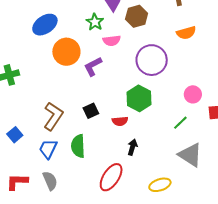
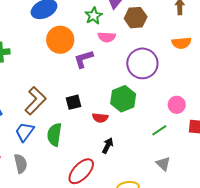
gray triangle: (190, 155) -> (163, 164), size x0.6

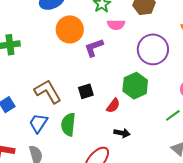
brown L-shape: (35, 101) -> (48, 92), turned -72
red semicircle: (100, 118) -> (113, 106), turned -56
black arrow: (108, 146) -> (122, 133), turned 77

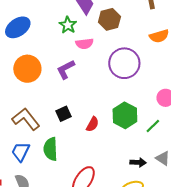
orange circle: (70, 29) -> (27, 69), moved
green hexagon: (135, 86) -> (125, 115), moved
black arrow: (122, 133) -> (138, 162), moved

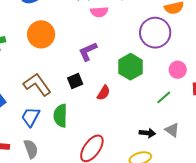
purple circle: (124, 63) -> (155, 33), moved
purple L-shape: (66, 69) -> (88, 51), moved
green hexagon: (125, 115) -> (131, 67), moved

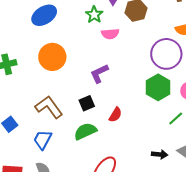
green hexagon: (131, 67) -> (158, 87), moved
green semicircle: (60, 116) -> (85, 131), moved, turned 65

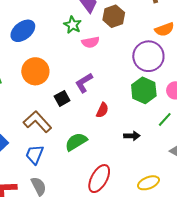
black square: (87, 103) -> (62, 98), moved
red semicircle: (115, 115) -> (102, 110), moved
black arrow: (160, 154) -> (132, 136), moved

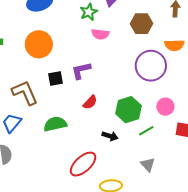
brown hexagon: (114, 16) -> (142, 24), moved
green hexagon: (144, 90) -> (128, 110), moved
red ellipse: (99, 179) -> (83, 164), moved

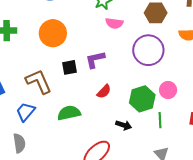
purple circle: (151, 66) -> (148, 50), moved
pink circle: (165, 107) -> (168, 90), moved
green line: (146, 131) -> (160, 120), turned -63

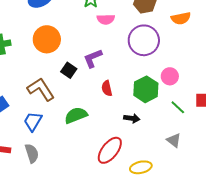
black square: (69, 67) -> (69, 70), turned -35
red semicircle: (104, 91) -> (107, 88), turned 133
green line: (160, 120) -> (178, 107), moved, turned -35

